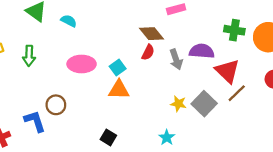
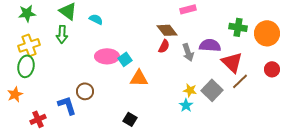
green arrow: (29, 56) -> (62, 34), moved
cyan square: (118, 67) -> (125, 59), moved
cyan star: (167, 137) -> (186, 105), moved

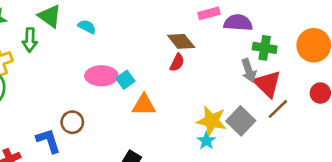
green cross: (238, 27) -> (265, 48), moved
green arrow: (62, 34) -> (30, 40), moved
purple semicircle: (210, 45) -> (238, 23), moved
gray arrow: (188, 52) -> (249, 70), moved
yellow star: (190, 90) -> (212, 121), size x1.6

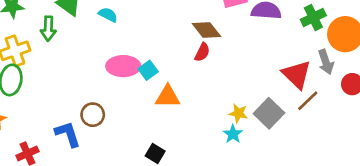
green cross: (265, 48) -> (313, 18), moved, turned -35
gray arrow: (249, 70) -> (326, 62), moved
yellow star: (212, 121) -> (238, 113), size x0.6

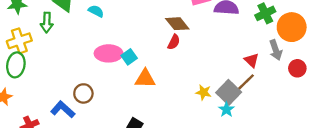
red triangle: (297, 74) -> (252, 60), size x0.6
brown line: (308, 101) -> (246, 82), moved
blue L-shape: (68, 134) -> (63, 109), turned -30
cyan star: (233, 134) -> (226, 109), moved

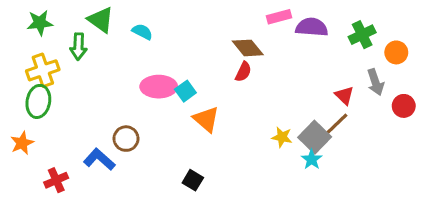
orange circle: (292, 27) -> (396, 52), size x0.6
orange triangle: (145, 79) -> (206, 119), turned 40

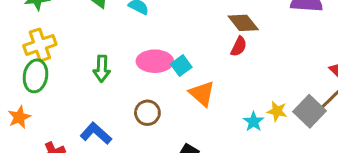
green arrow: (78, 47) -> (102, 69), moved
brown circle: (126, 139) -> (147, 113), moved
cyan star: (312, 159) -> (253, 122), moved

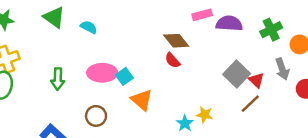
red semicircle: (239, 46) -> (173, 60), turned 112
gray square: (309, 111) -> (237, 74), moved

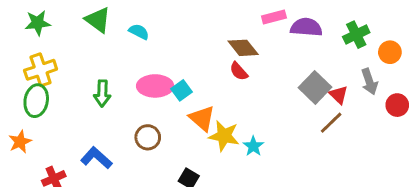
yellow star: (205, 115) -> (224, 136), moved, size x1.5

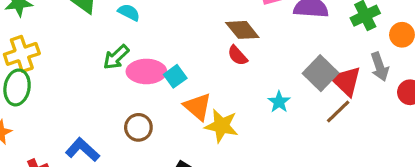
green arrow: (102, 93) -> (116, 57), moved, turned 45
red triangle: (339, 95) -> (346, 81), size x1.5
cyan star: (253, 146) -> (279, 102), moved

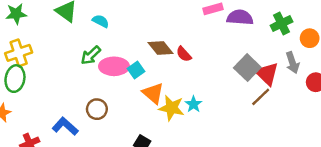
brown diamond: (242, 30) -> (160, 48), moved
cyan star: (279, 102) -> (193, 104), moved
brown circle: (138, 127) -> (97, 109), moved

